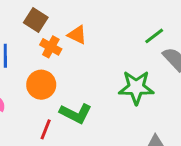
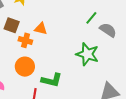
green star: (136, 87) -> (87, 54), turned 30

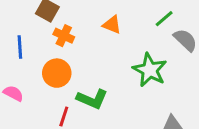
orange triangle: (41, 29) -> (112, 25), moved

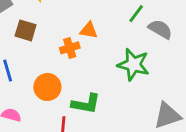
orange cross: (64, 36) -> (70, 48), moved, turned -30

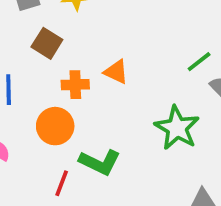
orange triangle: (89, 30) -> (116, 72), moved
orange cross: (70, 48) -> (75, 85), moved

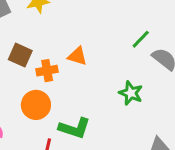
brown square: (47, 43) -> (20, 55), moved
green star: (177, 128) -> (131, 93), size x0.7

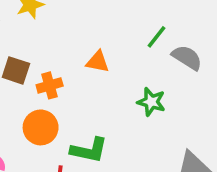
orange triangle: (77, 56) -> (98, 62), moved

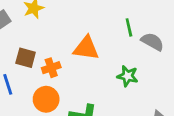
green line: (156, 37) -> (129, 27), turned -48
orange triangle: (98, 62) -> (86, 48), size x1.5

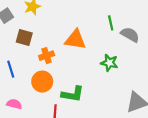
brown square: (26, 58) -> (24, 38), moved

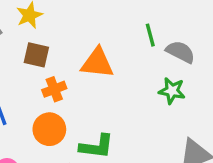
brown square: (24, 38) -> (36, 55), moved
green star: (109, 63) -> (172, 91), moved

